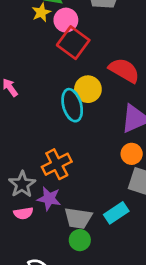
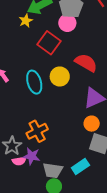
pink circle: (66, 20) -> (67, 23), moved
cyan ellipse: (72, 105) -> (34, 82), moved
pink semicircle: (23, 213) -> (19, 161), moved

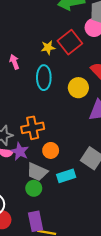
yellow star: (26, 21) -> (48, 48), moved
yellow circle: (60, 76) -> (78, 88), moved
orange circle: (92, 124) -> (51, 150), moved

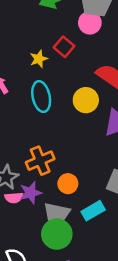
red square: (70, 42) -> (64, 47), size x0.7
purple star: (20, 151) -> (31, 193), turned -30
green circle: (34, 188) -> (57, 234), size x1.5

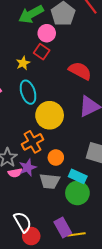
pink circle: (90, 23) -> (47, 33), moved
yellow circle: (86, 100) -> (50, 115), moved, size x1.4
cyan rectangle: (93, 211) -> (78, 176), turned 60
green circle: (57, 234) -> (77, 193), moved

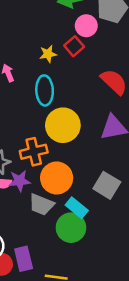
orange circle: (56, 157) -> (57, 178), size x1.6
purple rectangle: (63, 227) -> (24, 259), moved

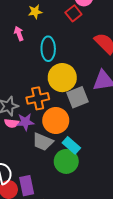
yellow star: (48, 54) -> (35, 12), moved
gray square: (107, 185) -> (77, 97), moved, turned 35

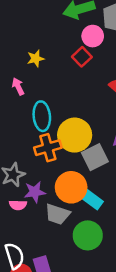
cyan ellipse: (48, 49) -> (42, 116), moved
orange cross: (38, 98) -> (48, 148), moved
pink semicircle: (12, 123) -> (18, 205), moved
cyan rectangle: (71, 145) -> (92, 199), moved

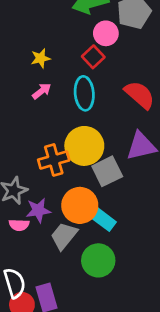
pink arrow: (18, 86) -> (42, 91), moved, turned 77
cyan ellipse: (42, 116) -> (84, 93), moved
gray trapezoid: (57, 214) -> (64, 236), turned 110

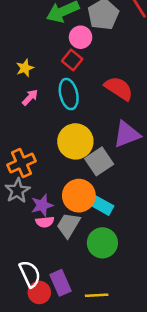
orange cross: (54, 160) -> (21, 163), moved
pink semicircle: (19, 225) -> (45, 222), moved

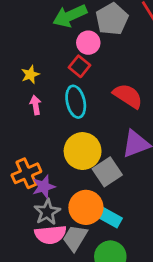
pink arrow: (30, 97) -> (36, 105), turned -54
gray star: (17, 191) -> (47, 212), moved
purple star: (42, 205) -> (44, 187), moved
pink semicircle: (45, 222) -> (50, 235), size x1.6

